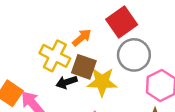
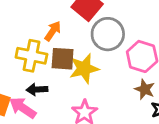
black arrow: (67, 82) -> (37, 89), moved, turned 30

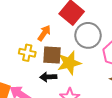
yellow cross: (31, 56) -> (27, 53), size x0.7
black arrow: (37, 89) -> (48, 77), moved

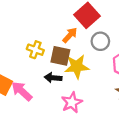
orange arrow: (44, 33) -> (70, 35), moved
gray circle: (88, 35) -> (100, 41), size x0.7

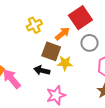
yellow cross: (35, 50) -> (34, 25), moved, turned 35
yellow star: (77, 67) -> (65, 63), size x0.7

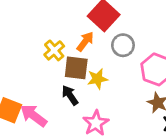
yellow cross: (34, 25) -> (54, 50), moved
black arrow: (42, 70) -> (70, 95), turned 56

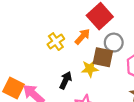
brown square: (76, 68) -> (103, 57), moved
black arrow: (70, 95) -> (66, 80), turned 54

